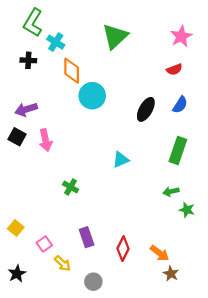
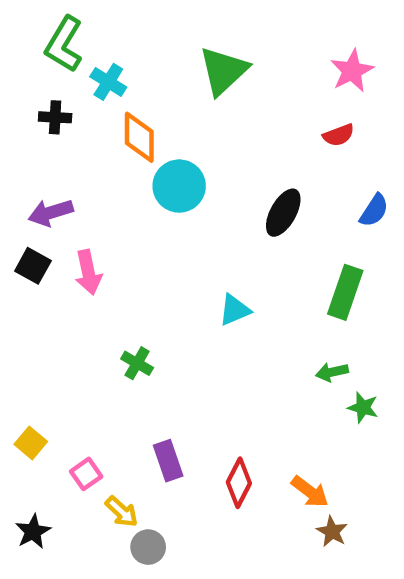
blue semicircle: (180, 105) -> (374, 210), moved
gray circle: (93, 282) -> (148, 547), moved

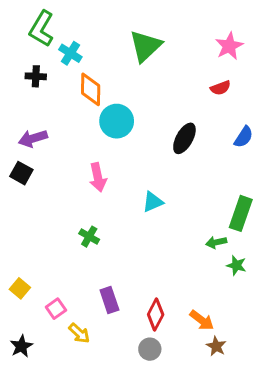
pink arrow: (88, 272) -> (98, 177), moved
green rectangle: (345, 292) -> (241, 213), moved
gray circle: (148, 547) -> (150, 349), moved

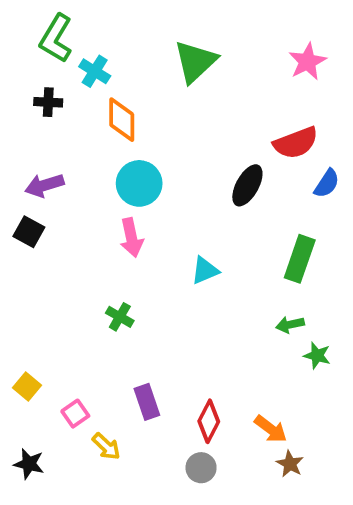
red semicircle: (221, 88) -> (296, 143), moved, size x1.6
cyan circle: (117, 121) -> (139, 183), moved
green rectangle: (241, 213) -> (300, 259), moved
black star: (21, 346) -> (29, 464), turned -30

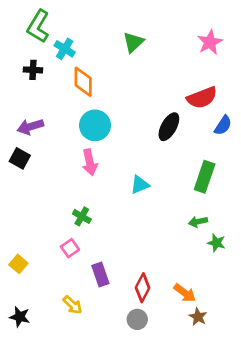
green triangle: (195, 62) -> (133, 42), size x0.7
pink square: (75, 414) -> (70, 248), moved

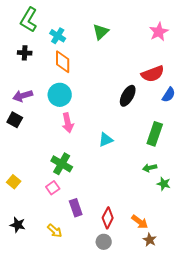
cyan cross: (65, 49) -> (58, 36), moved
cyan circle: (95, 125) -> (60, 95), moved
green cross: (82, 216) -> (62, 164), size x1.5
yellow square: (18, 264) -> (14, 182), moved
black star: (20, 317) -> (18, 225), moved

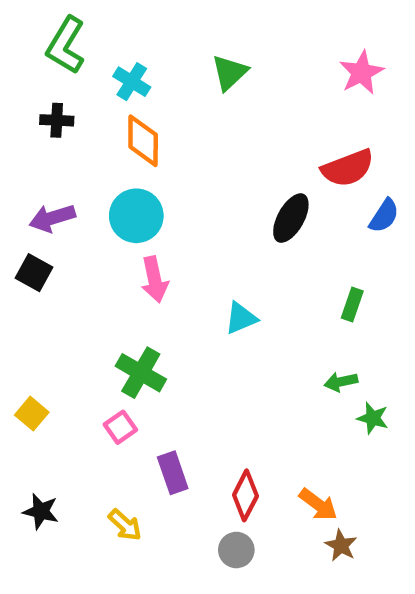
green rectangle: (155, 134) -> (352, 304), size x0.6

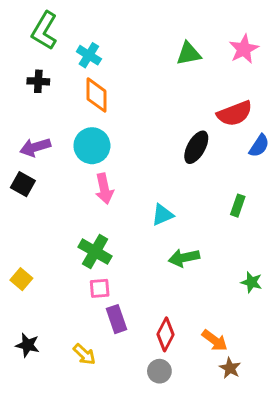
green triangle: (230, 73) -> (189, 54), moved, turned 32
green arrow: (341, 382) -> (184, 258), moved, size x1.4
pink square: (120, 427) -> (100, 288), moved, turned 30

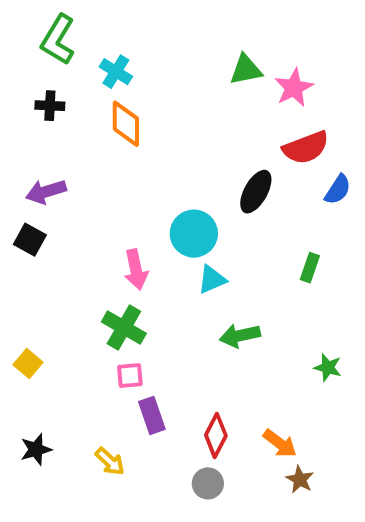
pink star: (244, 49) -> (294, 88), moved
cyan circle: (92, 146) -> (194, 234), moved
pink arrow: (104, 189) -> (136, 270), moved
black star: (28, 345) -> (36, 449), turned -30

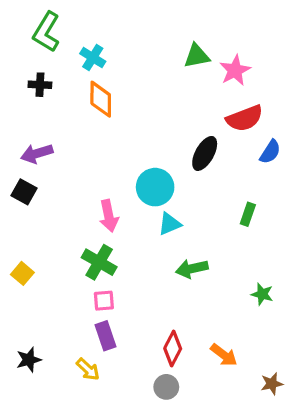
yellow square: (28, 364) -> (22, 273), moved
purple rectangle: (152, 415) -> (106, 336), moved
brown star: (300, 479) -> (272, 384), moved, turned 30

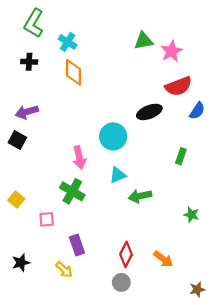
black ellipse: (205, 153) -> (149, 112), turned 40
cyan triangle: (169, 224) -> (118, 175), moved
pink square: (104, 301) -> (47, 219), moved
brown star: (272, 384) -> (197, 289), moved

